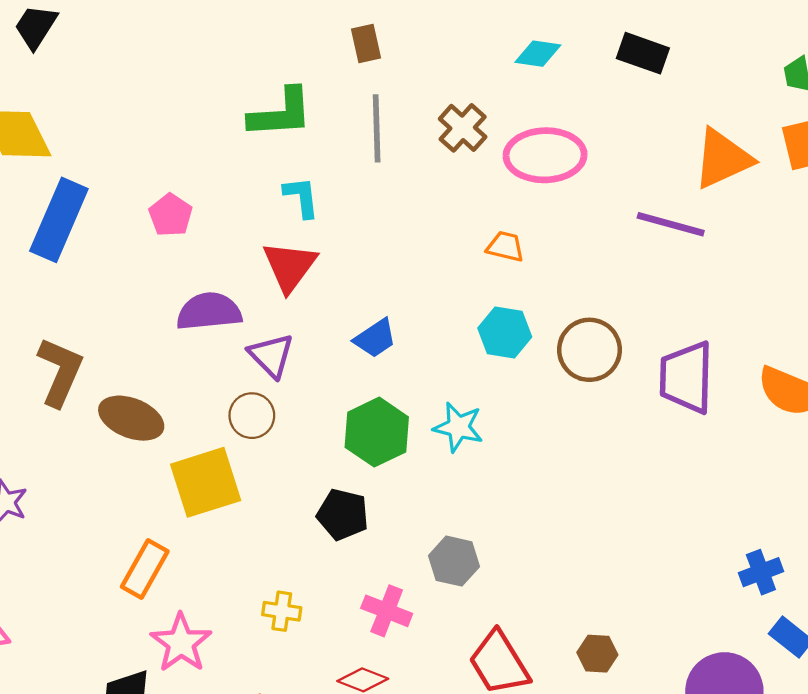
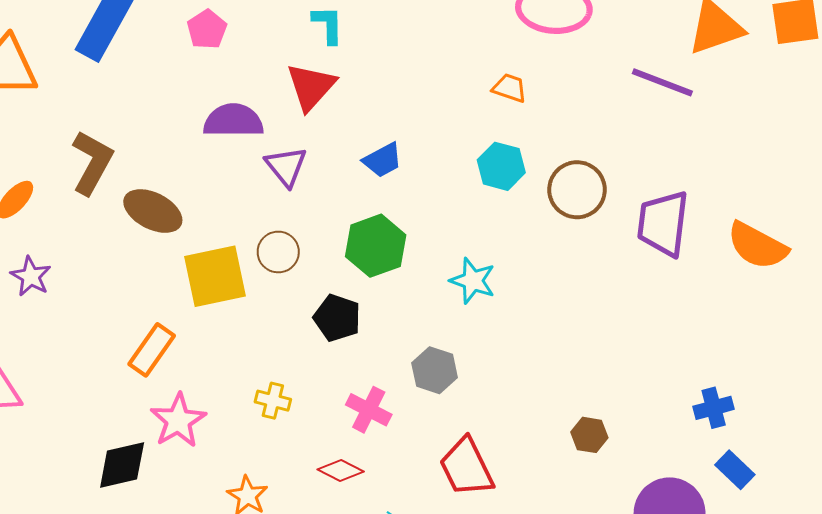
brown circle: (252, 416) -> (278, 252), moved
cyan star: (458, 427) -> (473, 281), moved
brown hexagon: (597, 654) -> (589, 435), moved

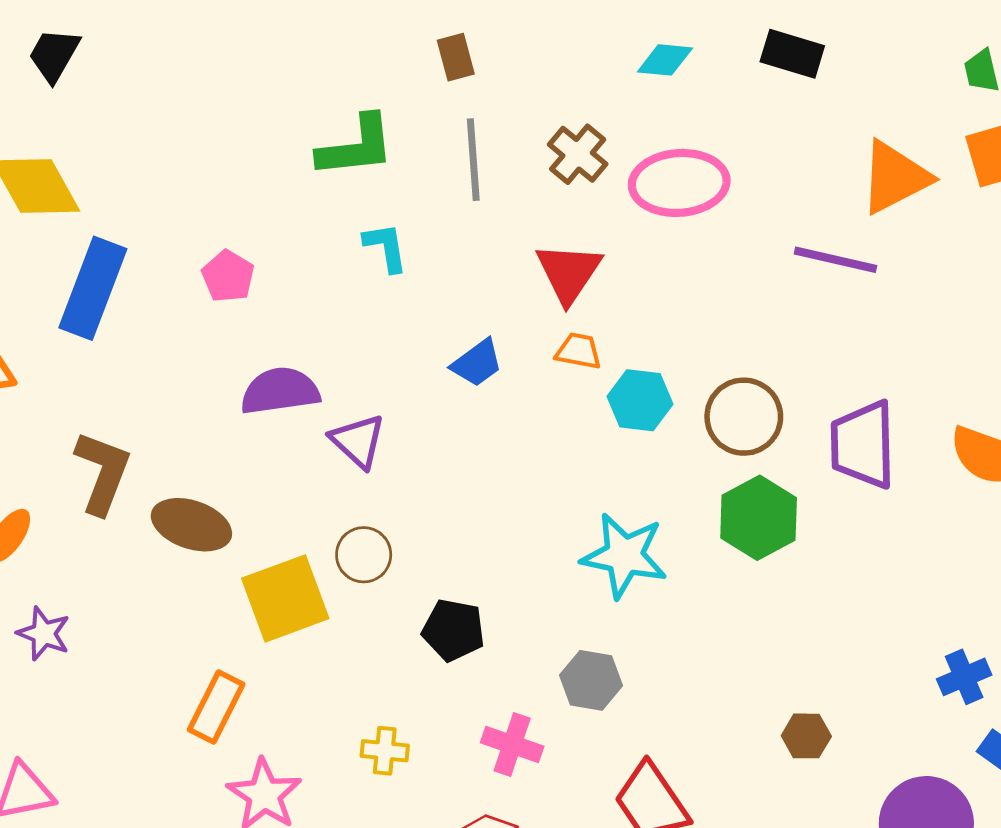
red triangle: (311, 87) -> (569, 273), moved
orange trapezoid: (509, 88) -> (578, 351), moved
blue trapezoid: (383, 160) -> (477, 363), moved
green hexagon: (376, 246) -> (759, 518), moved
cyan star: (473, 281) -> (624, 556), size x1.4

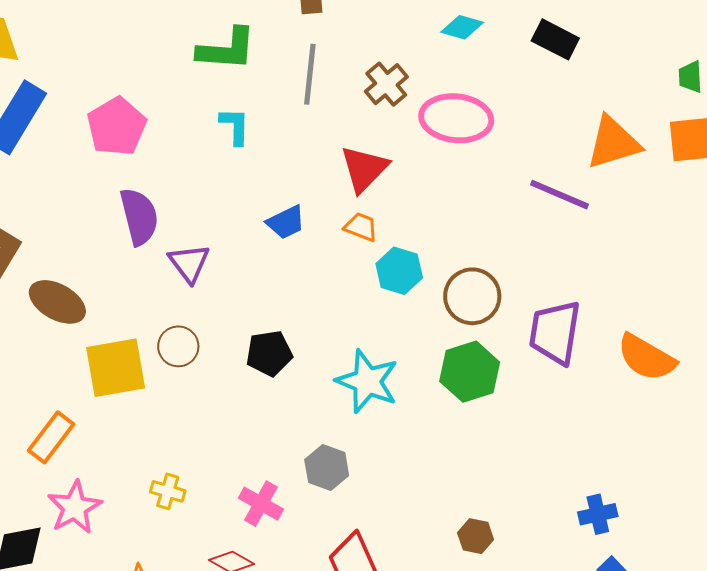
pink pentagon: (228, 276) -> (117, 127), size x1.5
purple semicircle: (280, 391) -> (139, 217), turned 74
black pentagon: (453, 630) -> (269, 353), moved, turned -30

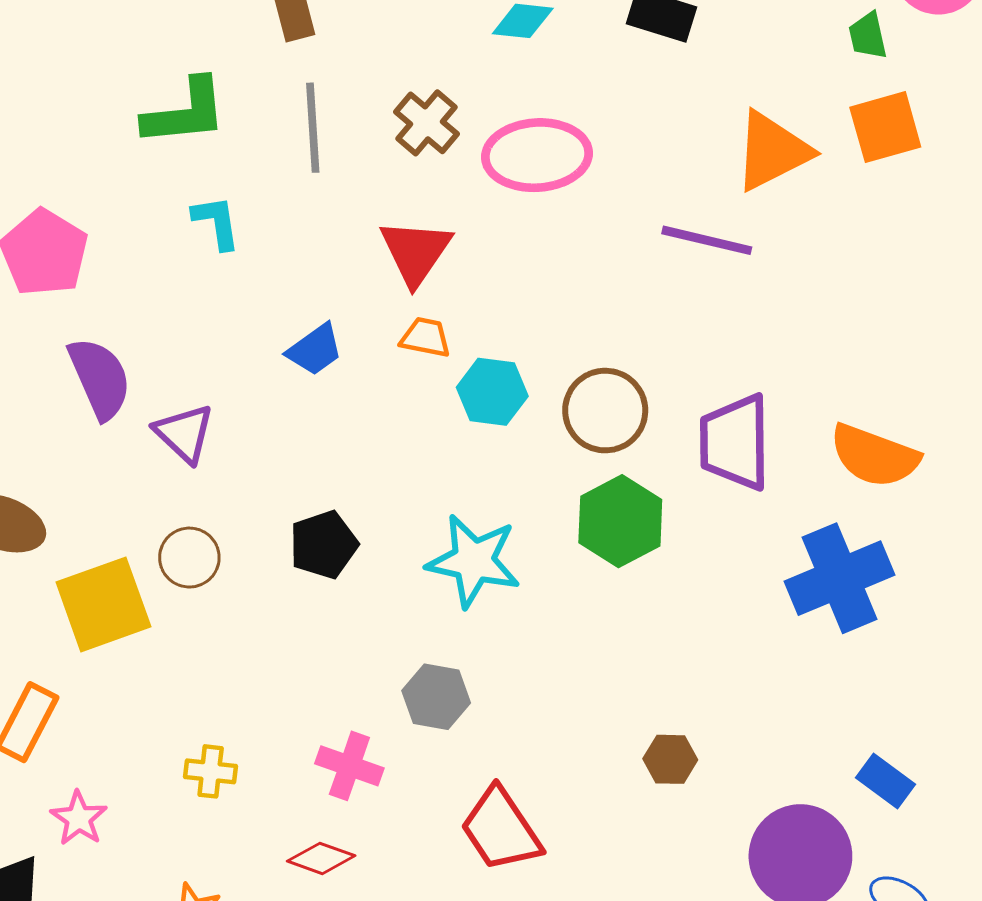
pink star: (75, 507) -> (79, 818), size x0.7
blue cross: (598, 514) -> (840, 578), moved, size x1.8

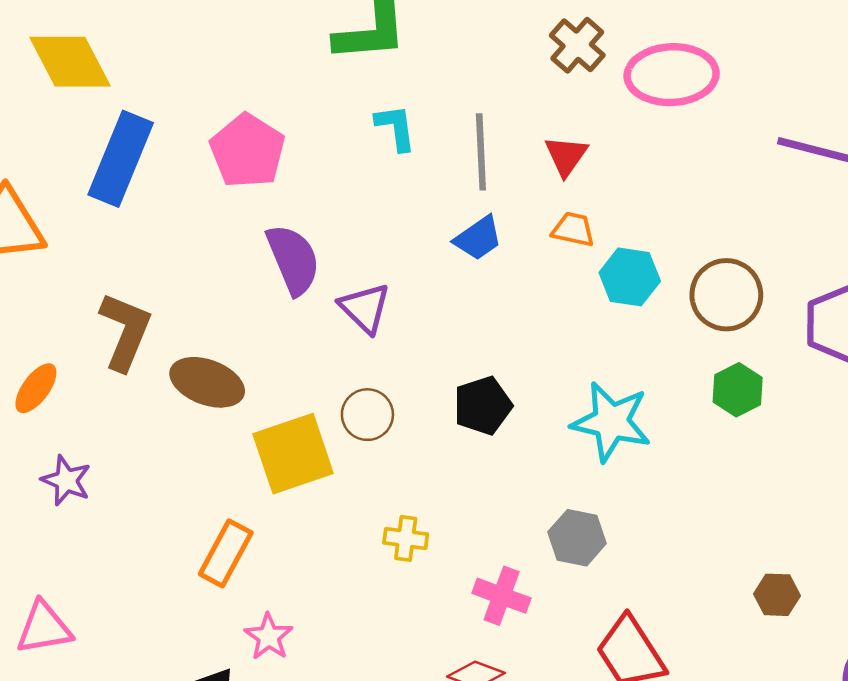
gray line: (313, 128) -> (481, 152), moved
red triangle: (416, 252) -> (566, 156), size x0.7
green hexagon: (620, 521) -> (738, 390), size x0.7
yellow cross: (211, 771) -> (406, 538), moved

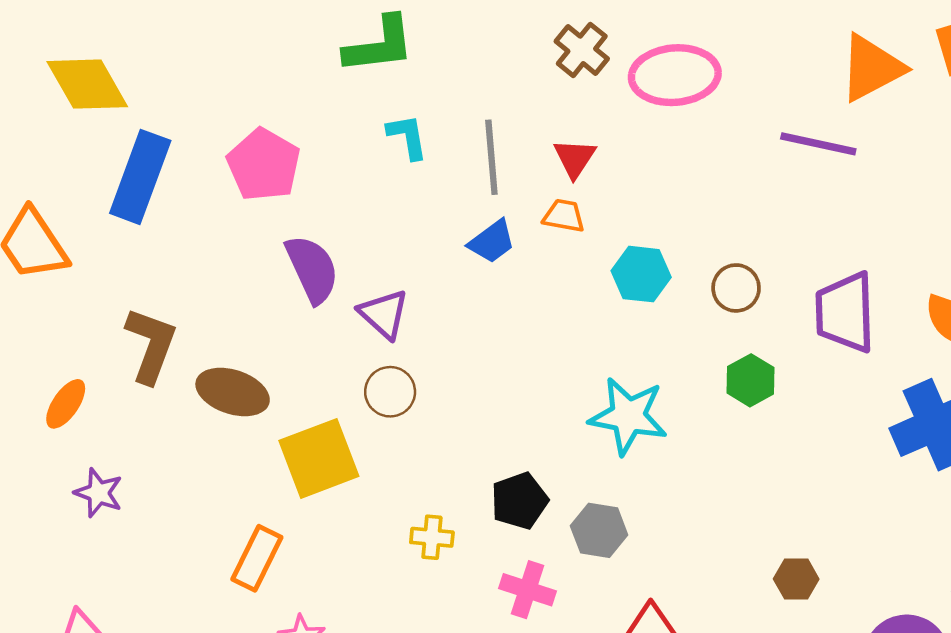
orange trapezoid: (573, 229) -> (564, 216), moved
brown circle: (726, 295) -> (736, 288), size x0.7
black pentagon: (483, 406) -> (519, 501), moved
brown circle: (367, 415) -> (390, 392), moved

